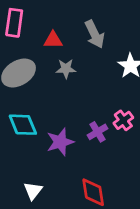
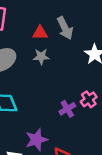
red triangle: (53, 40) -> (40, 33), moved
purple star: (60, 142) -> (36, 140), moved

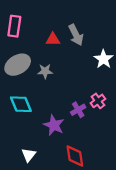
gray star: (41, 57) -> (45, 71), moved
purple star: (36, 140) -> (54, 125), moved, turned -30

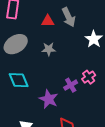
gray star: (45, 71) -> (49, 49), moved

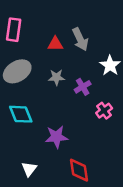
purple cross: (71, 85) -> (83, 87), moved
purple star: (49, 99) -> (56, 137), turned -30

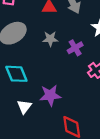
white triangle: (29, 169) -> (24, 107), moved

